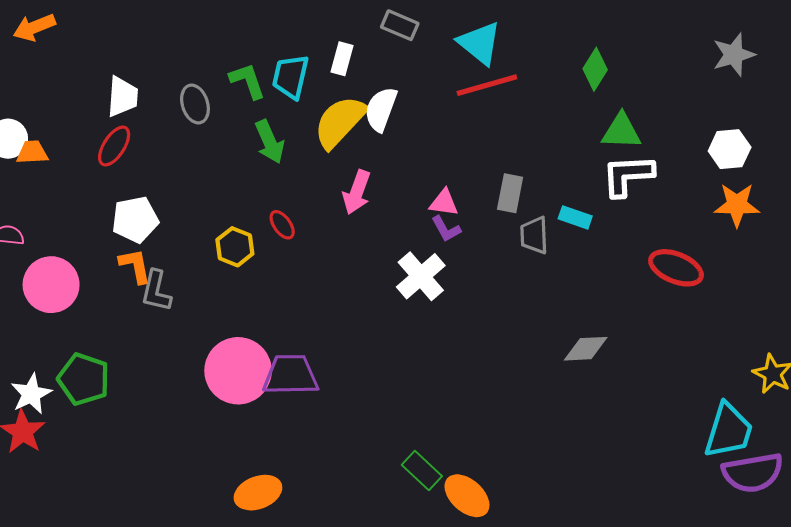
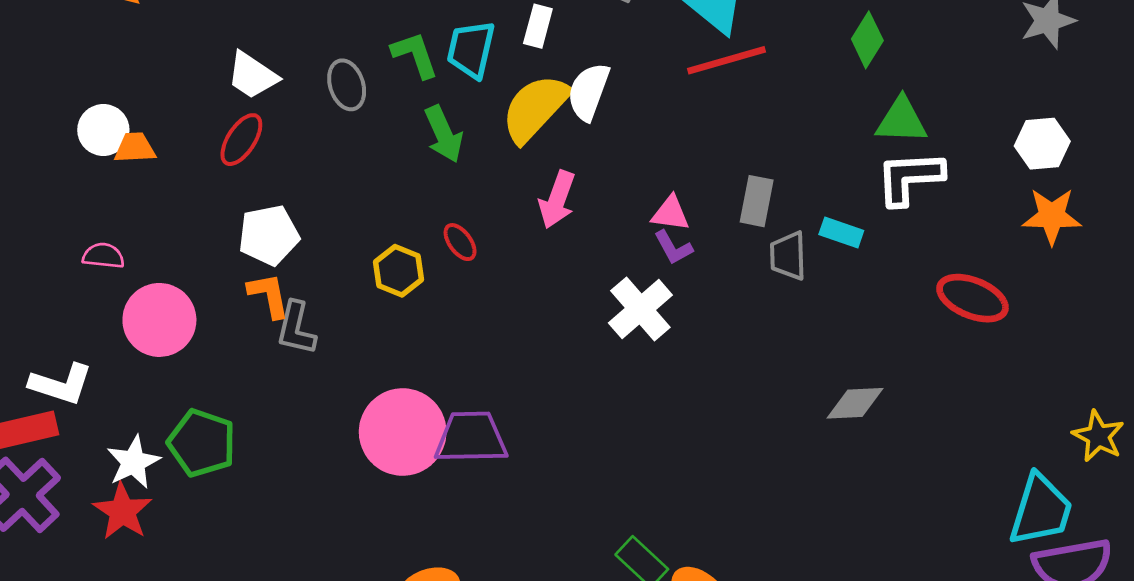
white trapezoid: (122, 97) -> (252, 75), turned 120

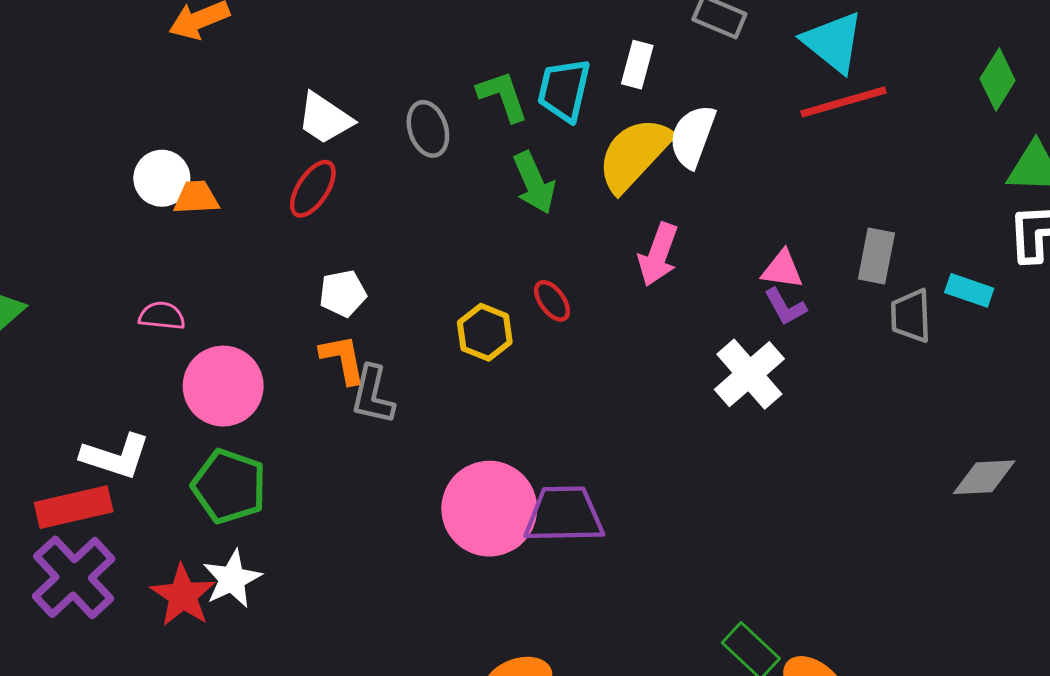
white pentagon: (269, 235) -> (343, 293), size x0.7
green pentagon: (202, 443) -> (229, 486), moved
white star: (133, 462) -> (232, 579), moved

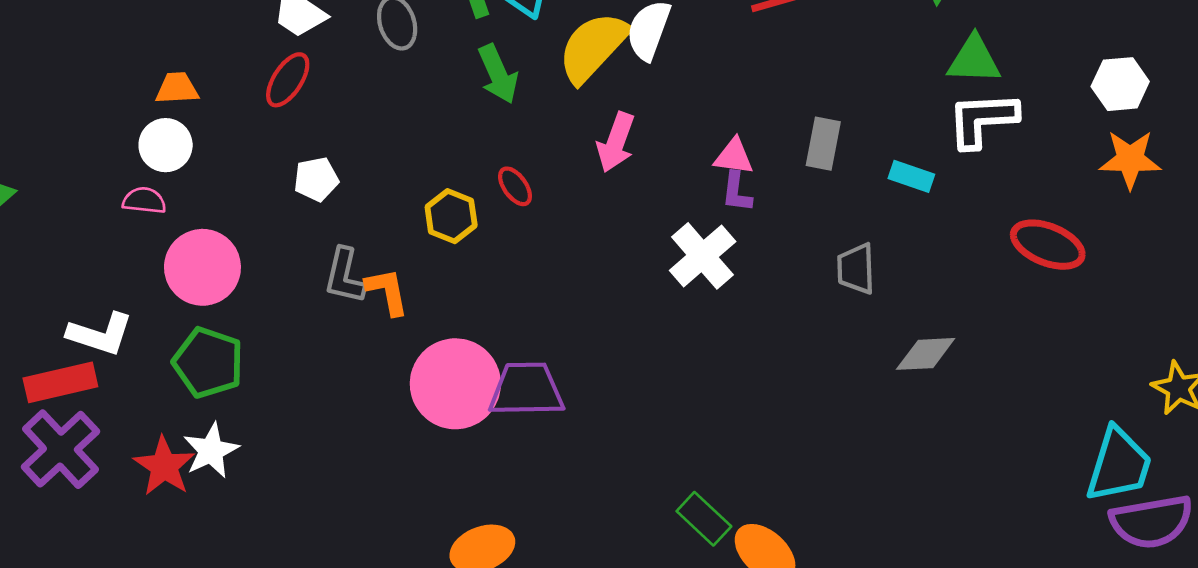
white circle: (162, 178) -> (166, 145), moved
purple L-shape: (785, 307) -> (737, 192), turned 36
gray trapezoid: (911, 316) -> (856, 269), moved
orange L-shape: (343, 359) -> (387, 291), moved

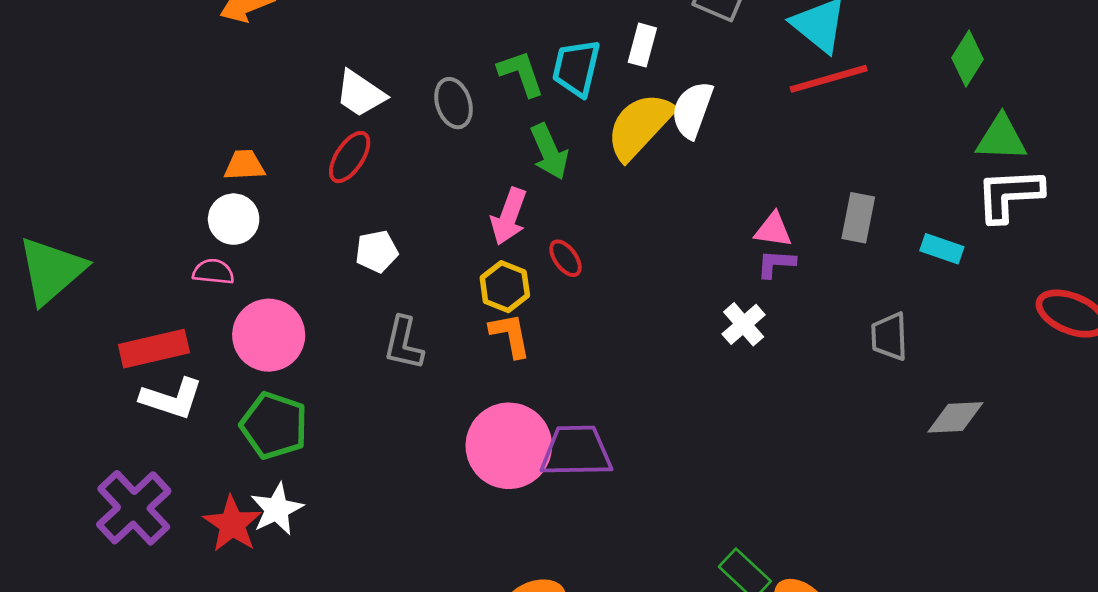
pink arrow: (616, 142) -> (509, 216), moved
purple L-shape: (737, 192) -> (776, 264), turned 87
white cross: (703, 256) -> (744, 324), size x0.7
orange L-shape: (387, 291) -> (510, 335), moved
red rectangle: (60, 382) -> (154, 349), moved

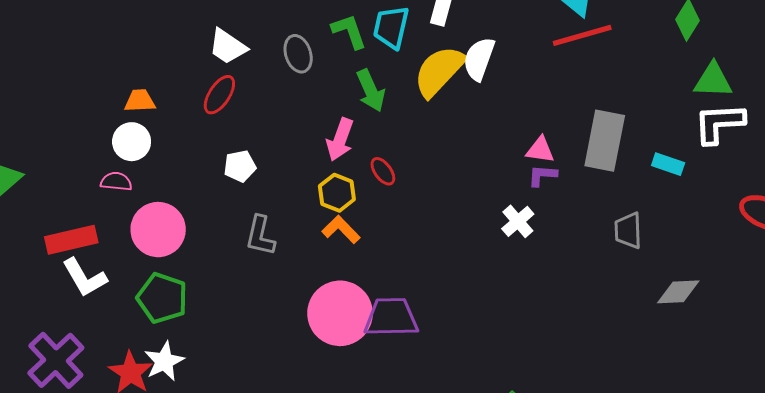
gray rectangle: (858, 218) -> (605, 141), size x1.6
orange L-shape: (510, 335) -> (341, 230), turned -33
white L-shape: (172, 399) -> (85, 278), turned 42

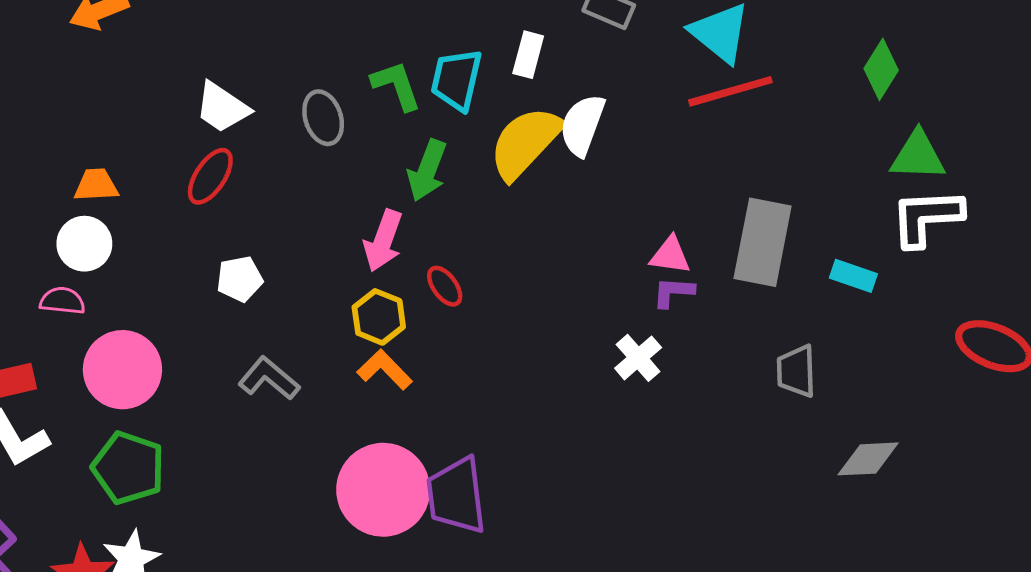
green arrow: (371, 91) -> (427, 170), turned 45
gray L-shape: (260, 236) -> (269, 378), turned 117
purple trapezoid: (391, 317) -> (456, 496), turned -96

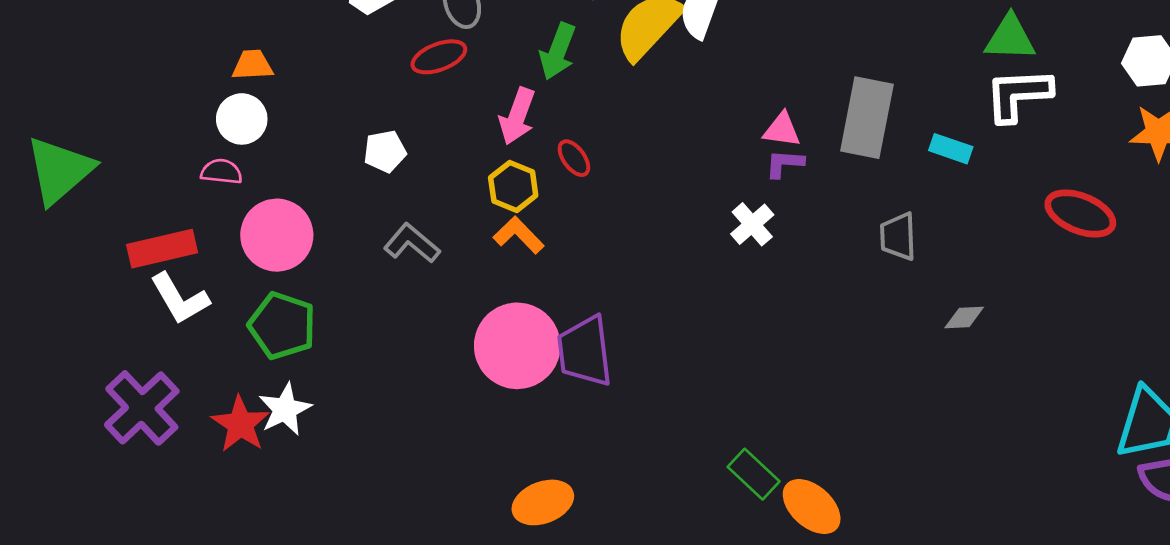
red ellipse: (210, 176) -> (439, 57), moved, turned 36
gray diamond: (868, 459) -> (964, 317), size x0.7

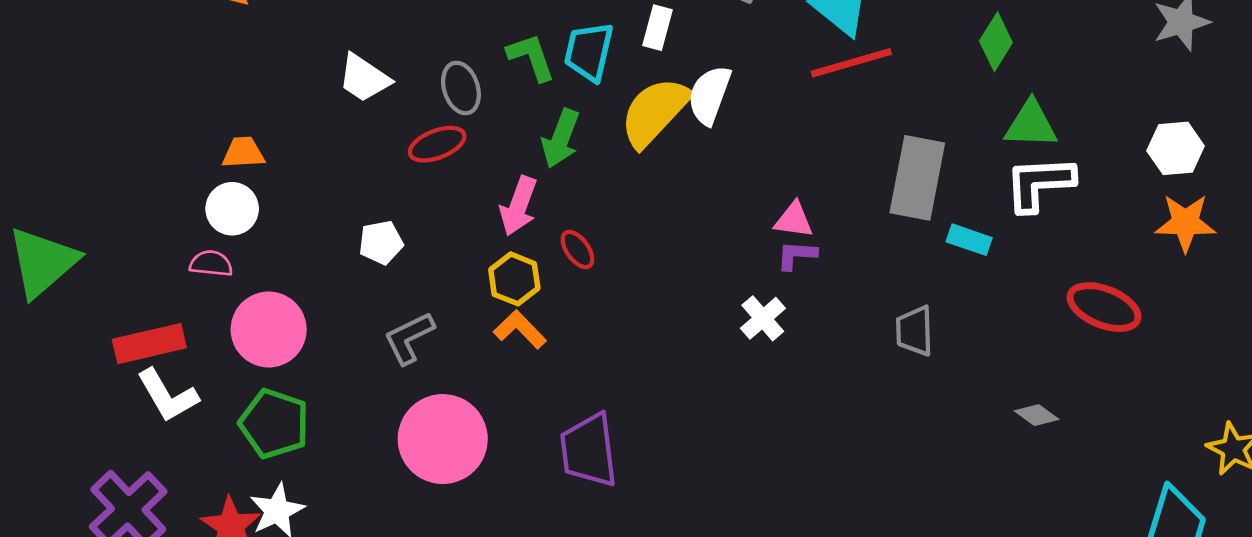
gray rectangle: (867, 118) -> (917, 178), moved
gray L-shape: (412, 243) -> (409, 338), turned -66
gray diamond: (964, 317) -> (1037, 415), moved, turned 39
pink circle: (517, 346) -> (443, 439), moved

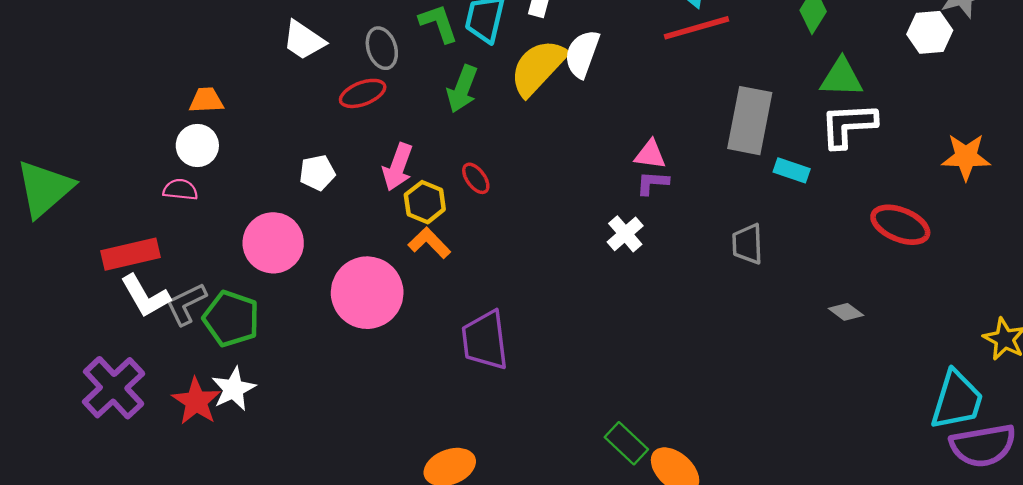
white hexagon: (1176, 148) -> (930, 32), moved
pink arrow: (519, 206) -> (398, 167), moved
pink circle: (269, 330) -> (273, 243), moved
gray L-shape: (409, 338) -> (186, 304), moved
pink circle: (443, 439) -> (367, 293), moved

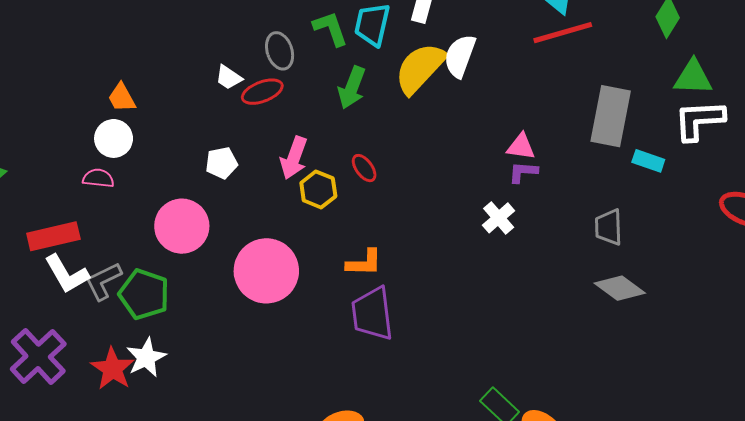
white trapezoid: (304, 40) -> (229, 77), moved, size x0.7
orange trapezoid: (206, 100) -> (122, 98), turned -116
orange L-shape: (429, 243) -> (364, 263), moved, turned 135
gray diamond: (846, 312) -> (620, 288), moved, size x1.6

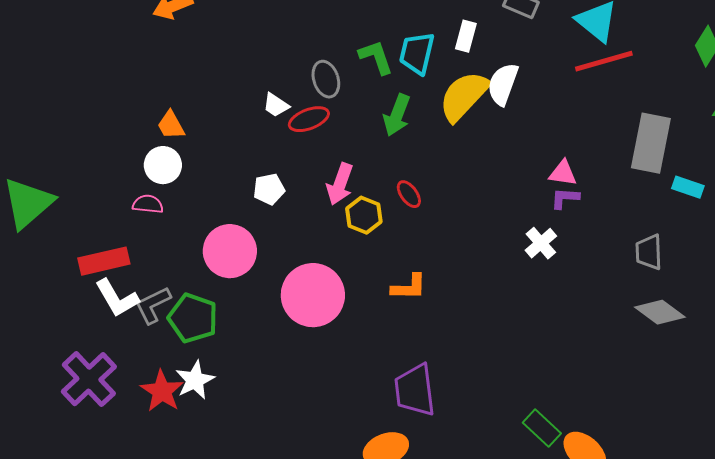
purple trapezoid: (372, 314) -> (415, 390), moved

